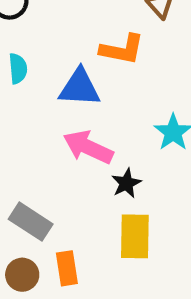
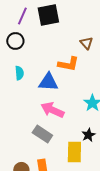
black star: (126, 183) -> (88, 135), moved
gray rectangle: (31, 222) -> (42, 134), moved

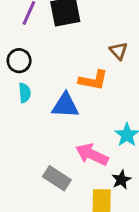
black circle: (15, 41) -> (19, 61), moved
pink arrow: (52, 110) -> (92, 154), moved

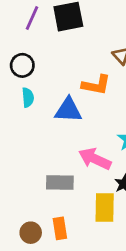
gray rectangle: (57, 178) -> (60, 182), turned -32

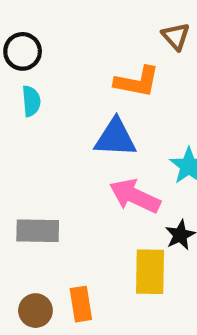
blue triangle: (68, 110) -> (115, 138), moved
gray rectangle: (60, 182) -> (38, 231), moved

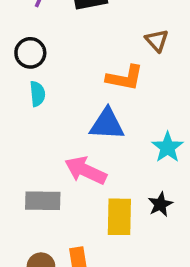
pink arrow: (135, 196) -> (86, 170), moved
yellow rectangle: (150, 272) -> (119, 217), moved

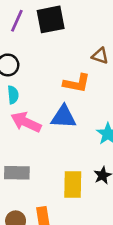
brown triangle: (157, 40) -> (100, 56), turned -30
pink arrow: (86, 170) -> (26, 122), moved

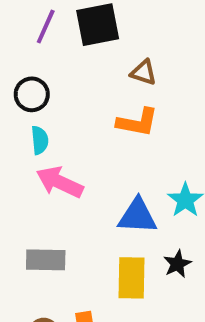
brown triangle: (100, 56) -> (143, 72), moved
blue triangle: (64, 117) -> (137, 216), moved

